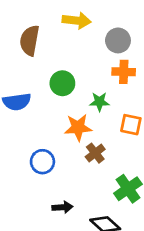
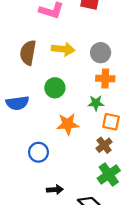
yellow arrow: (77, 21) -> (63, 49), moved
green star: (99, 102) -> (96, 103), moved
brown cross: (95, 153) -> (104, 145), moved

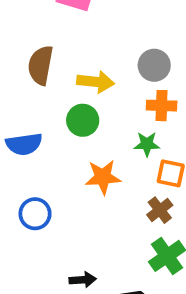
yellow arrow: (63, 49) -> (96, 82), moved
blue circle: (38, 152) -> (35, 214), moved

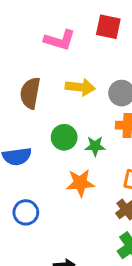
yellow arrow: (96, 82) -> (80, 87), moved
green star: (147, 144) -> (95, 146), moved

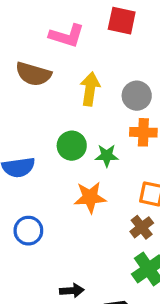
yellow arrow: (80, 87) -> (90, 89), turned -88
brown semicircle: (30, 93) -> (33, 74), moved, turned -84

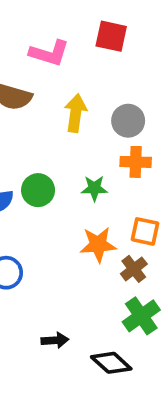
green circle: (72, 146) -> (38, 190), moved
orange star: (90, 197) -> (98, 245), moved

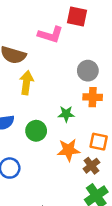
pink L-shape: (49, 53) -> (51, 35), moved
yellow arrow: (76, 113) -> (26, 83), moved
green circle: (38, 190) -> (36, 131), moved

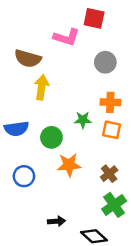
gray circle: (88, 71) -> (105, 62), moved
orange square: (99, 142) -> (112, 130), moved
orange star: (69, 150) -> (69, 165), moved

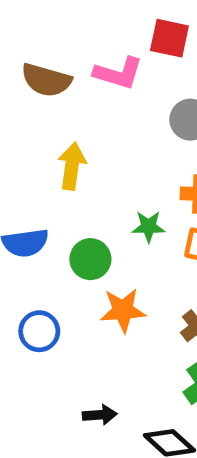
brown semicircle: (28, 58) -> (46, 80), moved

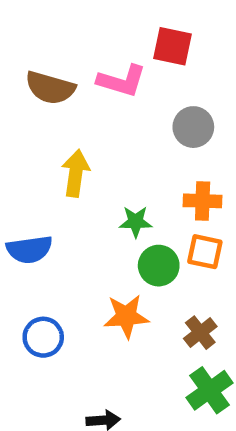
green star: (149, 227) -> (136, 222), moved
green circle: (90, 259) -> (159, 266), moved

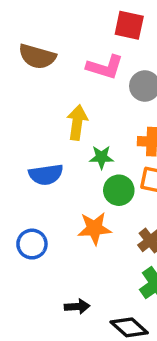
pink L-shape: (122, 81) -> (105, 67), moved
yellow arrow: (76, 173) -> (77, 122), moved
blue semicircle: (29, 249) -> (46, 175), moved

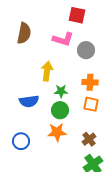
brown semicircle: (37, 57) -> (24, 33), turned -95
green circle: (119, 190) -> (60, 110), moved

